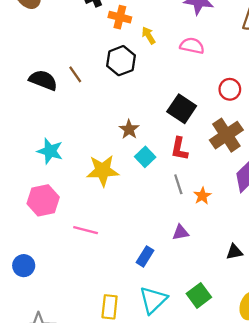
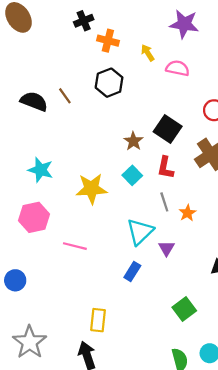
yellow arrow: (149, 35) -> (148, 53), moved
brown star: (129, 129) -> (133, 141), moved
purple triangle: (181, 232) -> (167, 248), turned -49
cyan triangle: (153, 300) -> (140, 232), moved

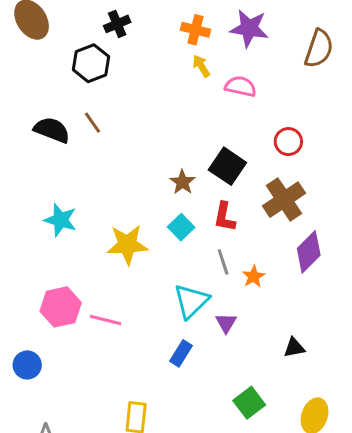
orange cross: (108, 41) -> (196, 30), moved
black hexagon: (109, 83) -> (91, 63), moved
pink hexagon: (34, 217) -> (61, 307), moved

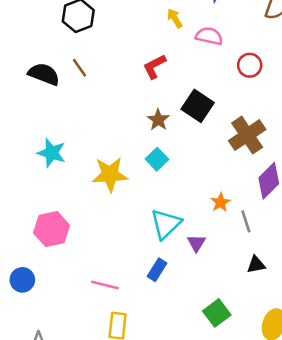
red circle: (288, 142) -> (250, 65), moved
red L-shape: (225, 217) -> (154, 66), moved, turned 52
gray line: (223, 262) -> (246, 221), moved
pink line: (106, 320) -> (105, 285), moved

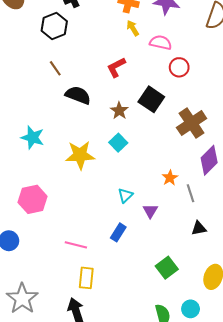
red circle: (250, 65) -> (179, 67), moved
black semicircle: (44, 74) -> (78, 95), moved
cyan triangle: (166, 224) -> (125, 195), size x0.6

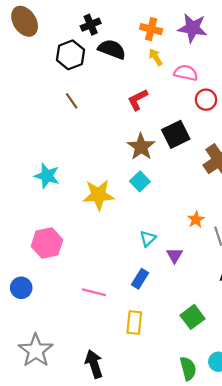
black semicircle: (78, 95) -> (112, 49), moved
black square: (151, 99) -> (176, 134), turned 30
brown star: (119, 111) -> (141, 147), size x1.4
yellow rectangle: (86, 278) -> (134, 323), moved

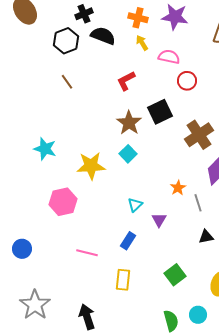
pink hexagon: (47, 243) -> (63, 202), moved

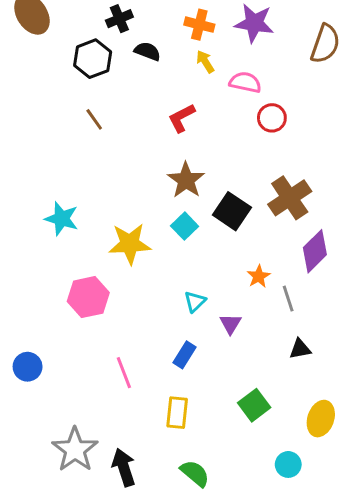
black semicircle: (103, 36) -> (147, 51), size x0.7
black square: (160, 112) -> (232, 211), moved, turned -30
pink line: (87, 253) -> (124, 373), turned 55
gray star: (35, 305) -> (75, 450), moved
green semicircle: (171, 321) -> (195, 473), moved, turned -35

